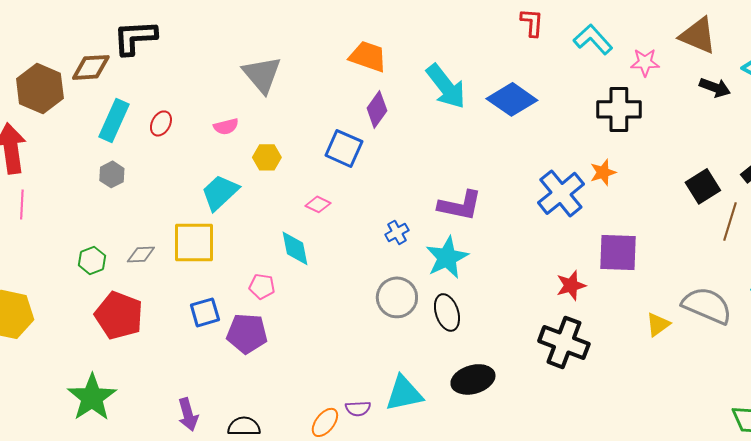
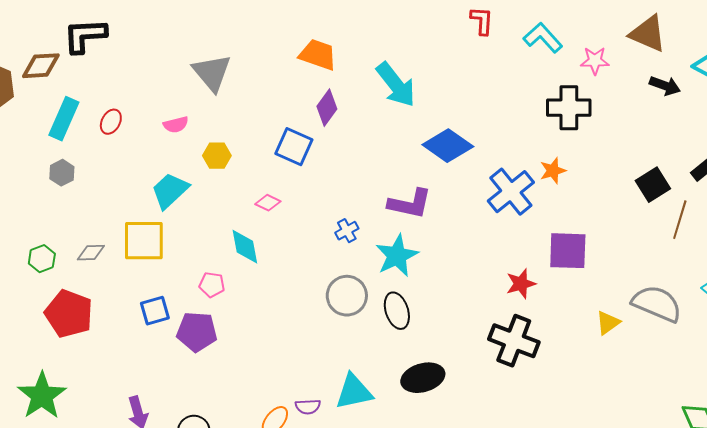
blue diamond: (512, 99) -> (448, 146), moved

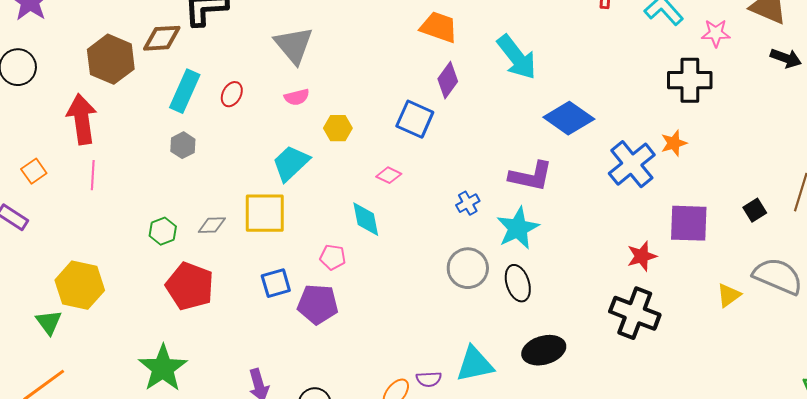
gray triangle: (212, 73) -> (294, 45), moved
black square: (653, 185) -> (755, 210), moved, size x0.7

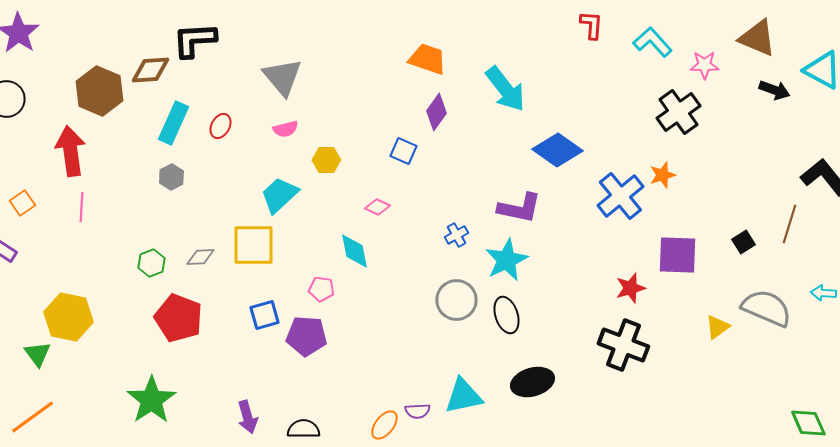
black cross: (690, 80) -> (678, 112), turned -36
blue square: (415, 119) -> (403, 151), size x0.7

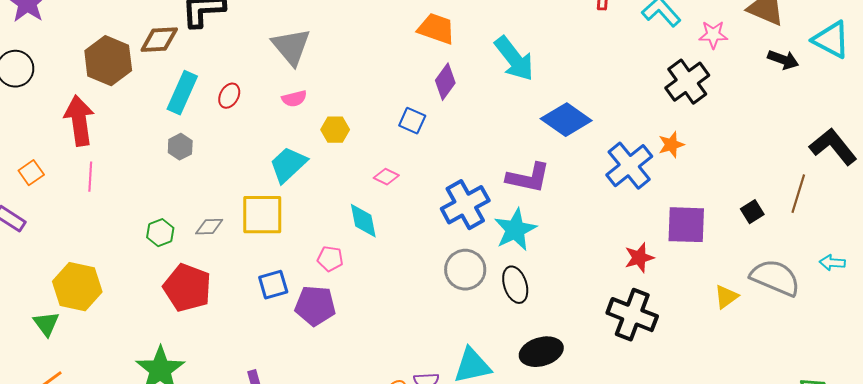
blue cross: (456, 235) -> (465, 205), size x2.0

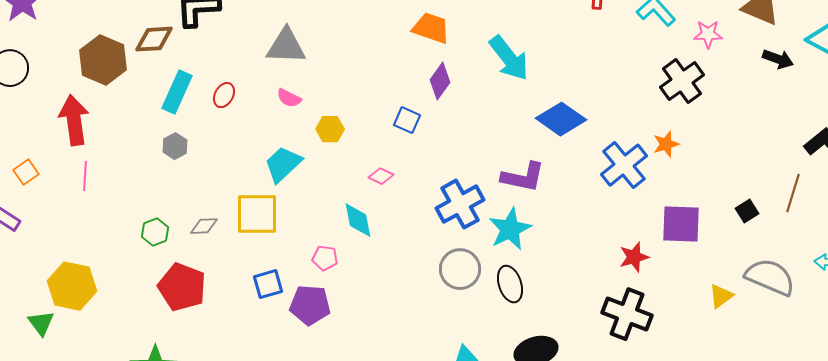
gray triangle: (291, 47) -> (286, 46), turned -48
pink semicircle: (294, 99) -> (289, 98), turned 40

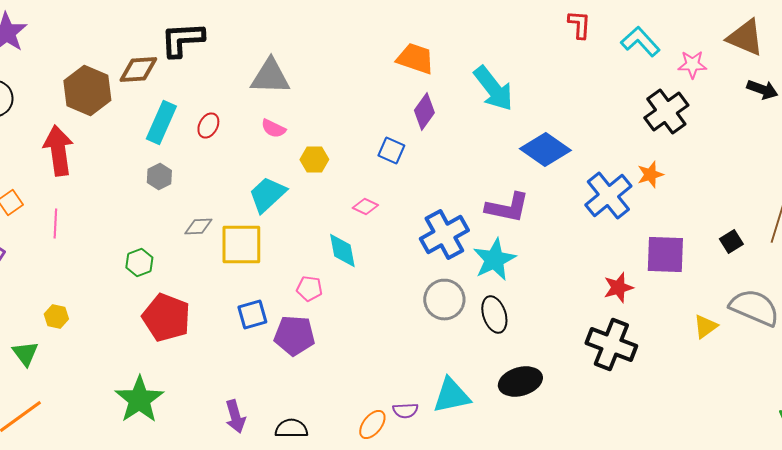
pink line: (85, 176) -> (55, 224), moved
gray diamond: (204, 226) -> (198, 226), moved
yellow hexagon: (72, 286) -> (56, 316), size x0.5

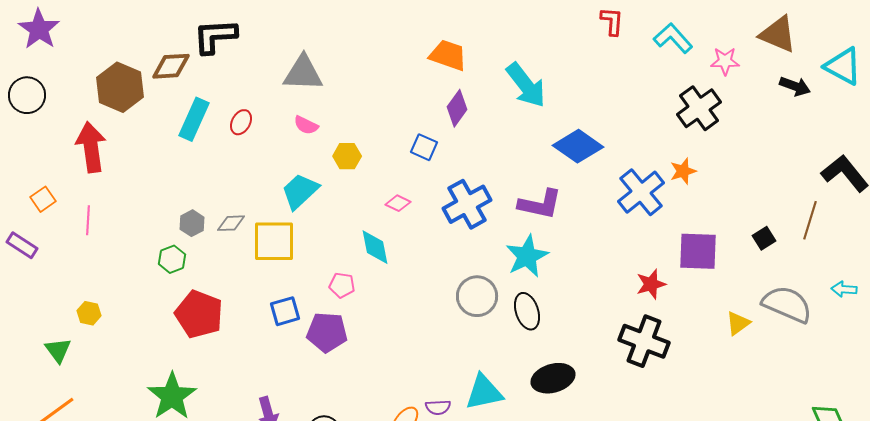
gray hexagon: (159, 176) -> (192, 223), moved
blue cross: (444, 234) -> (467, 204), moved

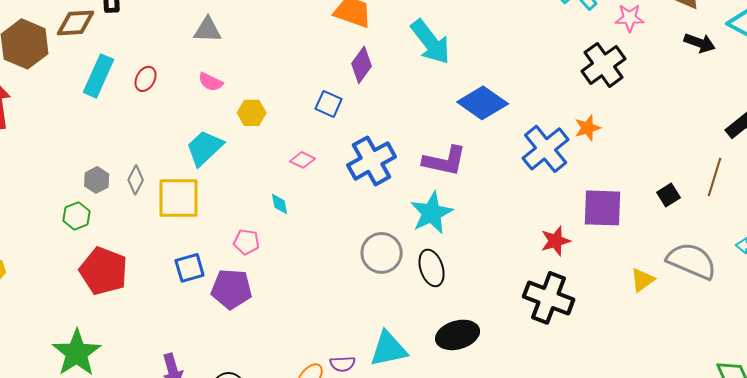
gray triangle: (303, 73) -> (208, 30), size x0.7
gray diamond: (231, 223) -> (136, 180), turned -60
cyan diamond: (375, 247) -> (280, 204), size x0.6

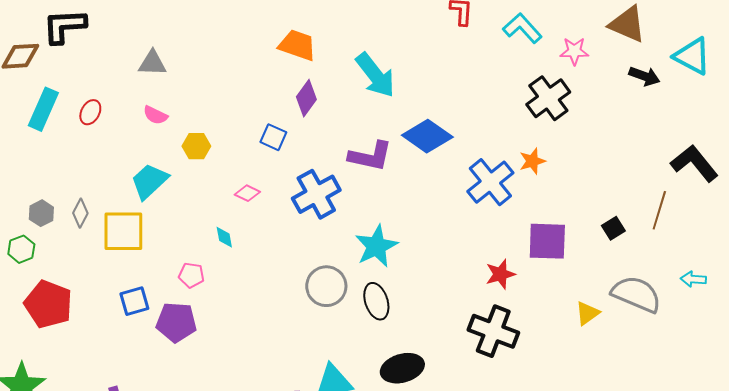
purple L-shape: (445, 161) -> (370, 156), moved

